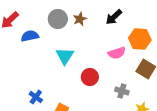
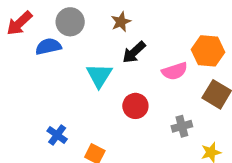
black arrow: (114, 17) -> (134, 52), moved
gray circle: (58, 19) -> (70, 22), moved
gray cross: (122, 91) -> (182, 126), turned -32

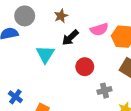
pink semicircle: (175, 71) -> (99, 29), moved
red circle: (135, 106) -> (85, 67), moved

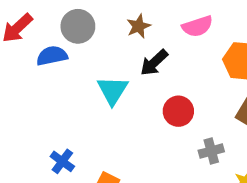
pink semicircle: (99, 29) -> (197, 26), moved

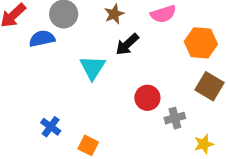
red circle: (178, 111) -> (147, 98), moved

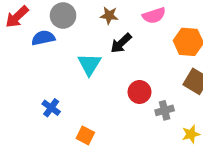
brown star: (114, 14) -> (109, 16), turned 30
blue cross: (51, 127) -> (51, 108), moved

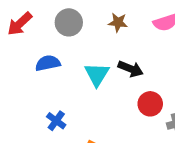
blue semicircle: (43, 38) -> (48, 63), moved
black arrow: (121, 43) -> (131, 69), moved, turned -115

